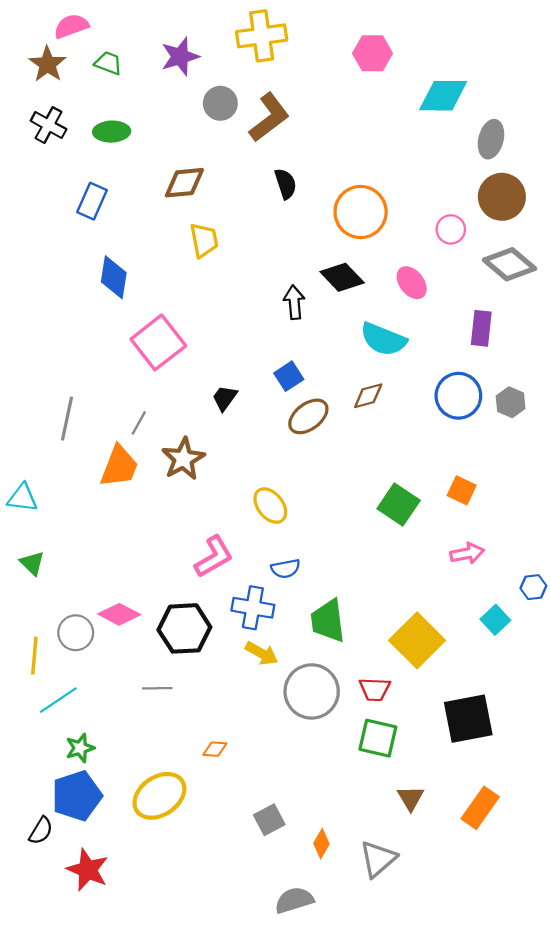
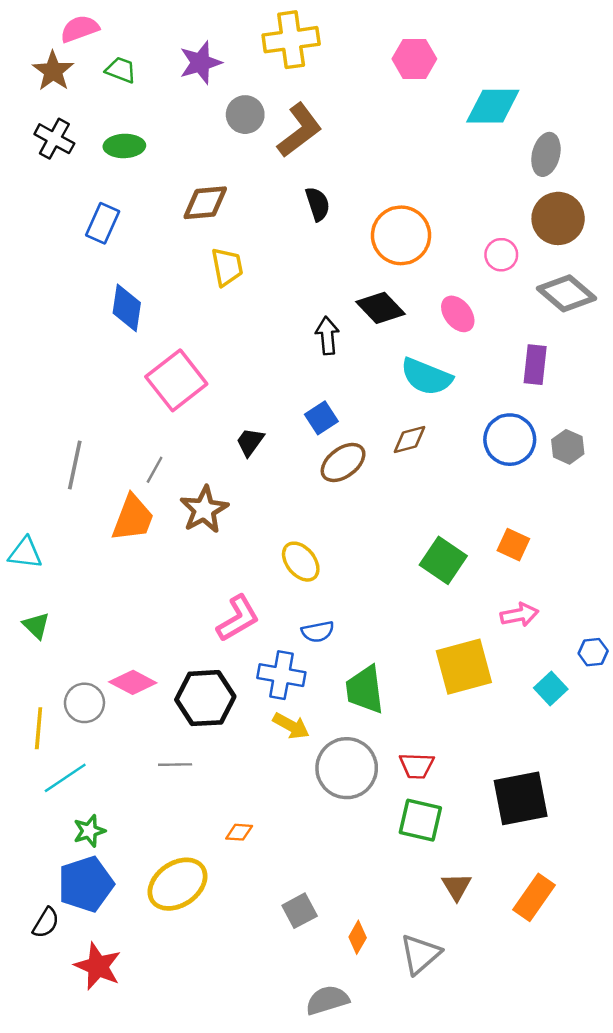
yellow square: (417, 640) -> (464, 667), moved, turned 30

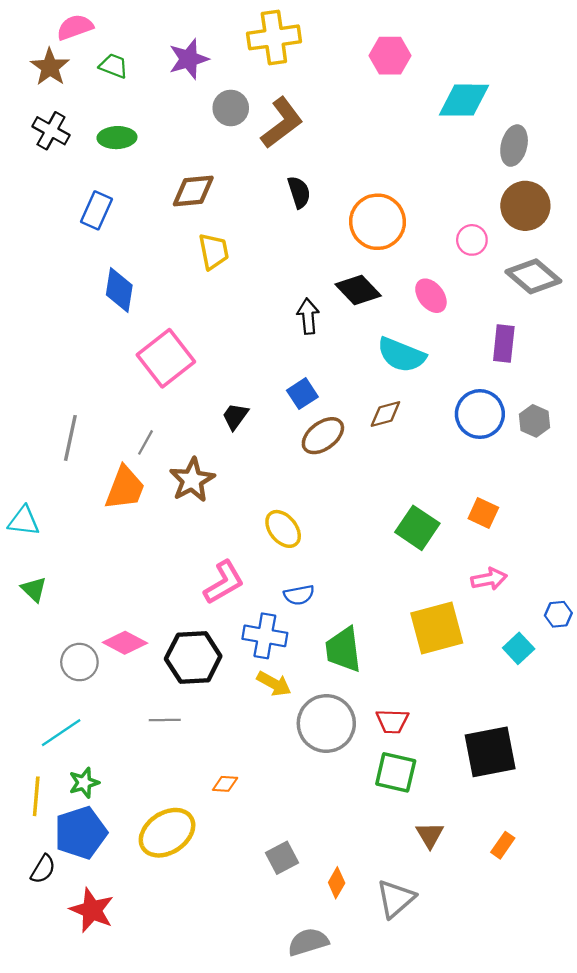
yellow line: (39, 728) -> (36, 796), moved
orange rectangle: (534, 897) -> (503, 845), size x0.6

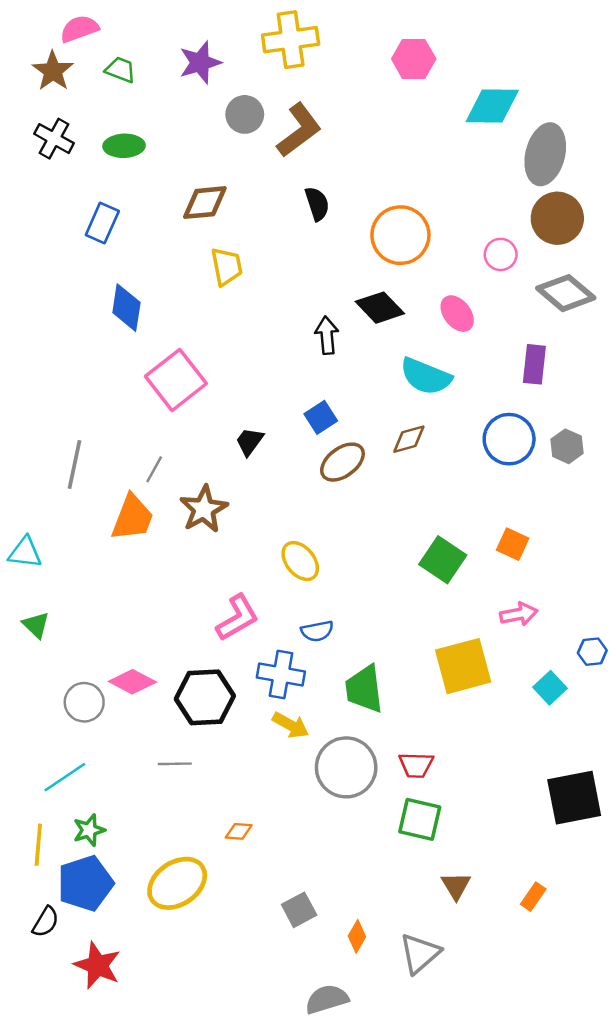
gray ellipse: (514, 146) -> (545, 154), size x1.4
black square: (490, 752) -> (574, 798), moved

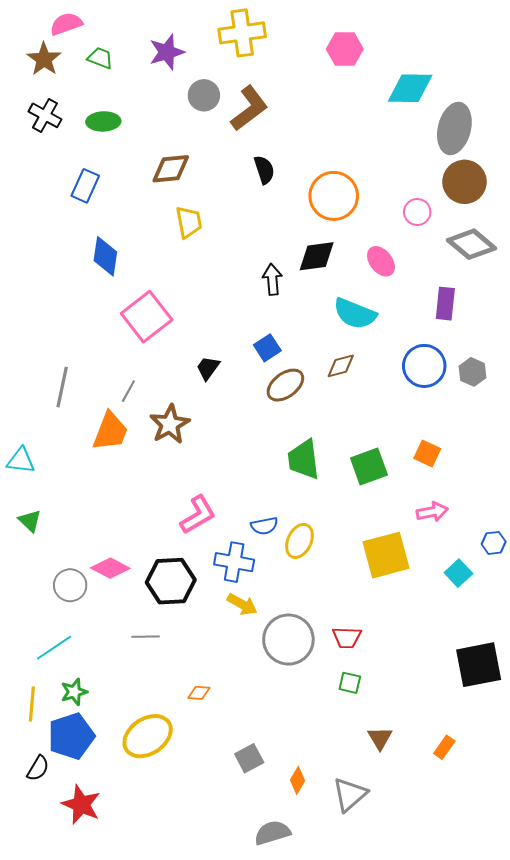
black diamond: (380, 308) -> (317, 256), turned -54
green square: (443, 560) -> (369, 467), turned 36
yellow ellipse: (300, 561) -> (299, 541), moved, turned 64
green trapezoid: (364, 689) -> (304, 459), moved
green square: (420, 819) -> (350, 683), size x0.6

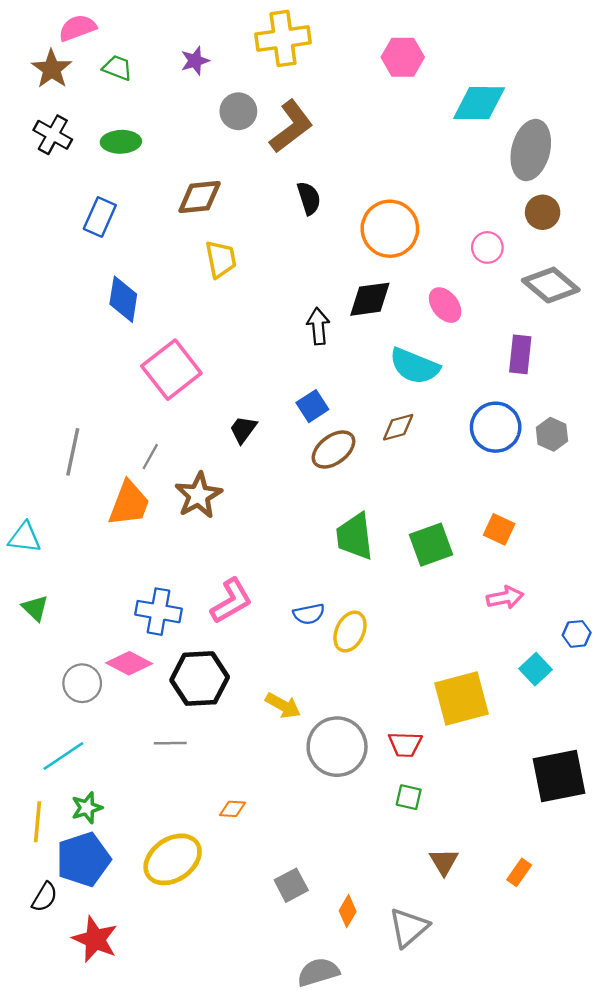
purple star: (167, 52) -> (195, 61), size x0.7
brown circle: (464, 182) -> (543, 212), size x0.7
yellow square: (386, 555) -> (462, 698), moved
blue cross: (234, 562) -> (159, 612), moved

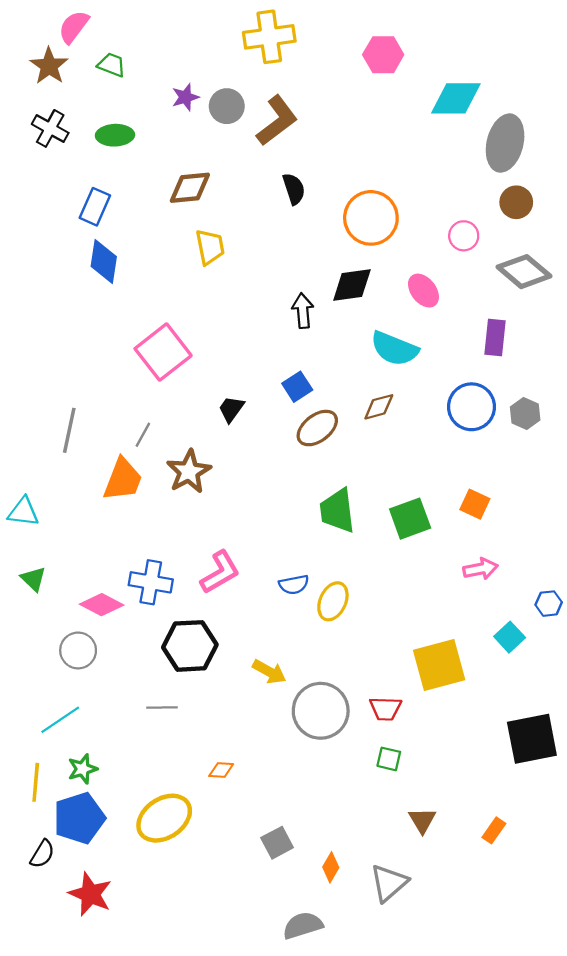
pink semicircle: (77, 28) -> (74, 27), turned -33
purple star: (195, 61) -> (185, 97), moved
blue diamond: (123, 299) -> (104, 262), moved
pink diamond: (129, 663) -> (102, 605), moved

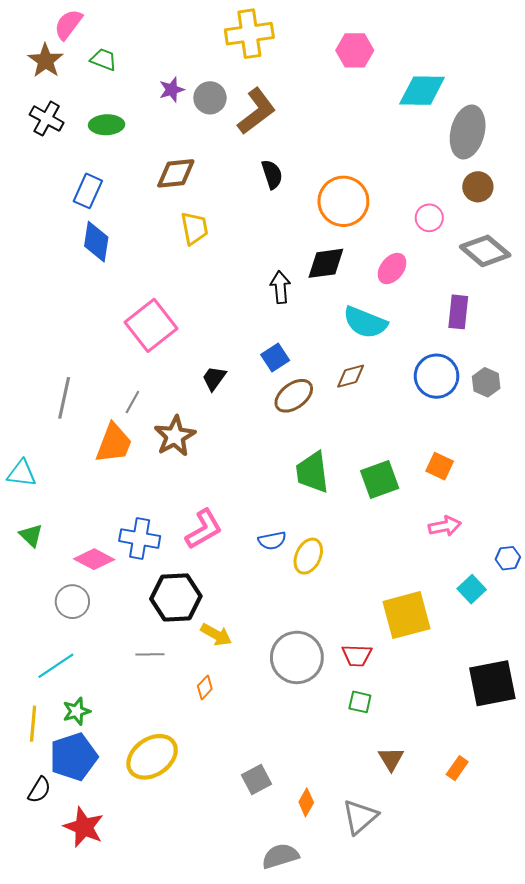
pink ellipse: (423, 291) -> (392, 269), turned 76
yellow arrow: (269, 672) -> (216, 635), moved
orange diamond: (221, 770) -> (205, 687), moved, turned -50

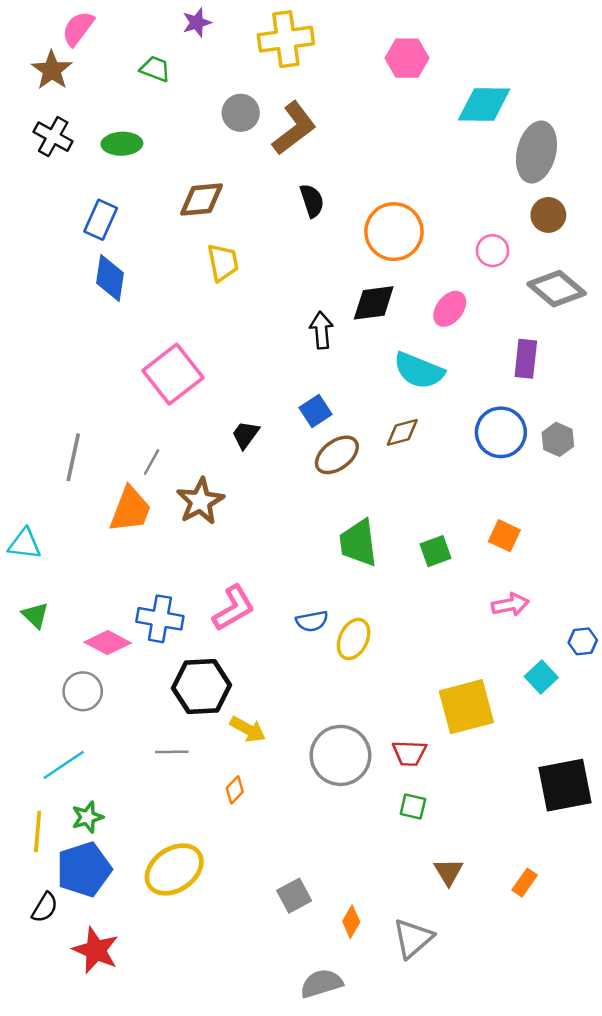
green trapezoid: (103, 60) -> (155, 69), moved
purple star: (172, 90) -> (197, 23), moved
green square: (380, 480) -> (435, 551), size x0.7

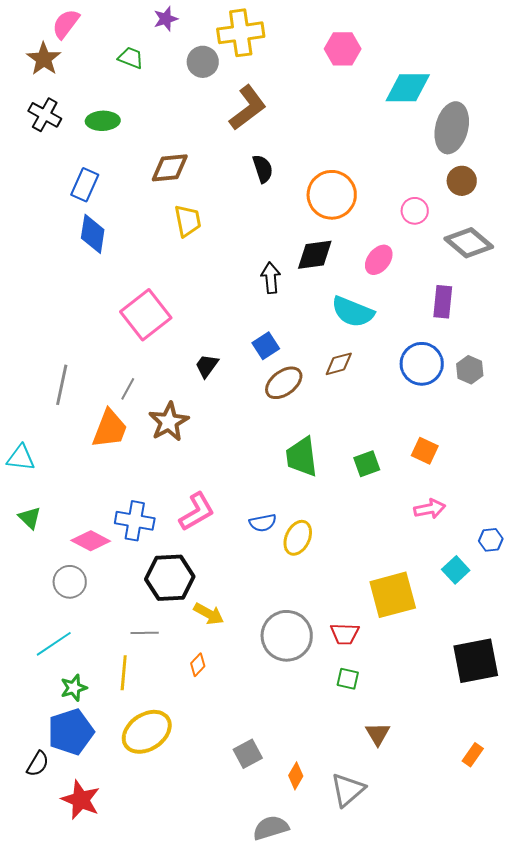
gray circle: (241, 113) -> (203, 62), moved
yellow line: (38, 831) -> (124, 673), moved
orange rectangle: (525, 883) -> (473, 755), moved

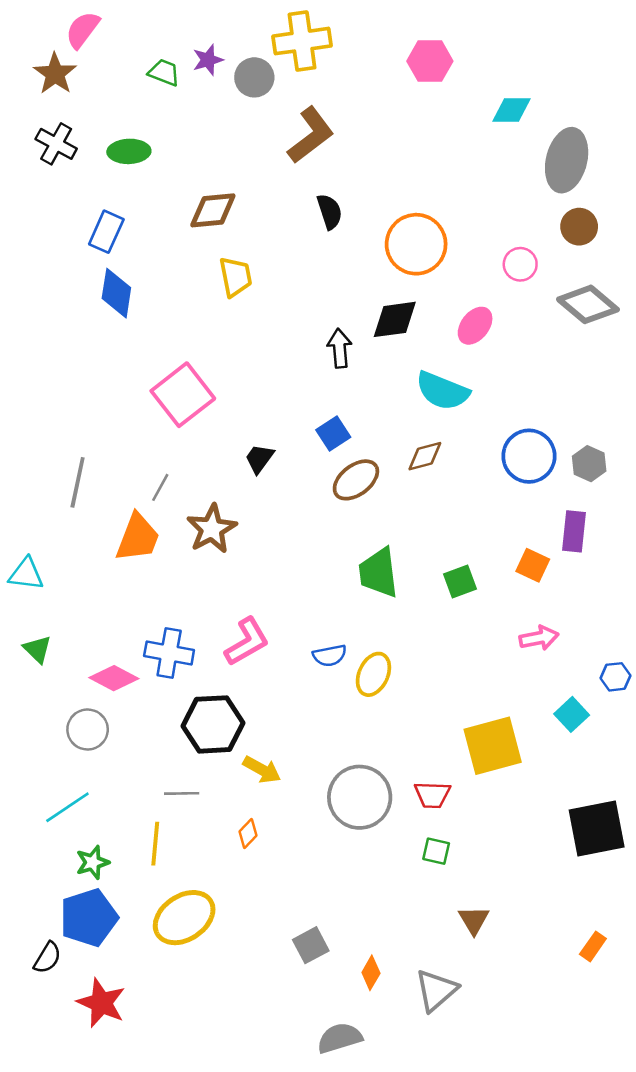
purple star: (166, 19) -> (208, 60), moved
cyan diamond: (408, 88) -> (511, 110), size x0.7
purple rectangle: (443, 302) -> (574, 531), moved

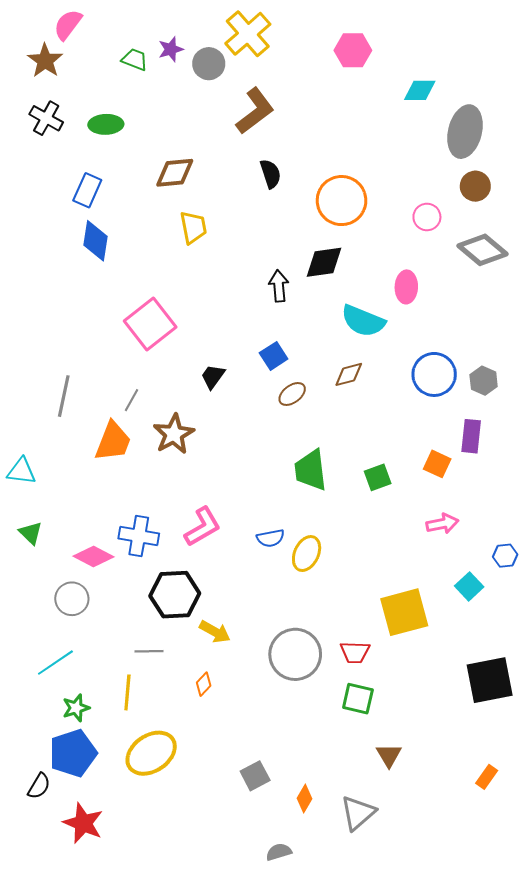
yellow cross: (302, 41) -> (248, 34), turned -33
pink ellipse: (475, 326) -> (406, 287), moved, turned -36
brown ellipse: (356, 480) -> (292, 394), size x0.7
green square: (436, 851) -> (358, 699), size x1.4
gray semicircle: (340, 1038) -> (279, 852), size x0.7

